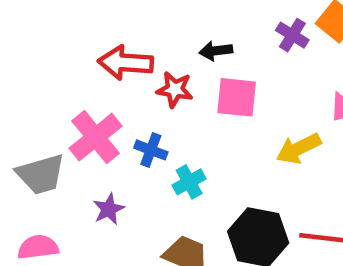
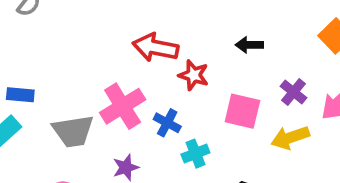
purple cross: (292, 35) -> (293, 92), moved
black arrow: (216, 51) -> (249, 45), moved
pink square: (237, 97) -> (242, 111), moved

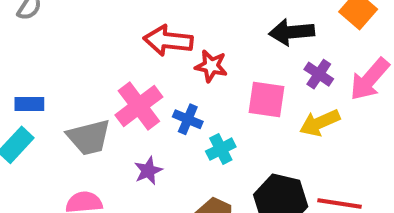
black arrow: (249, 45) -> (292, 32), moved, size x1.5

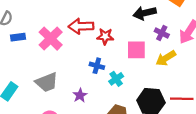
blue rectangle: (29, 104) -> (18, 37), moved
pink cross: (139, 106) -> (51, 39), moved

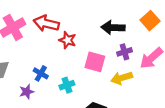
purple cross: (162, 33) -> (125, 52), turned 32
blue cross: (97, 66) -> (41, 73), moved

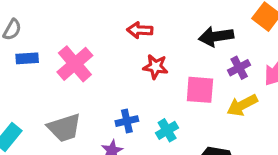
red arrow: (46, 23) -> (140, 30), moved, size x0.7
blue cross: (41, 73) -> (127, 121), turned -32

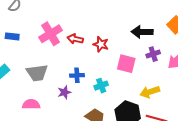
red arrow: (140, 30) -> (75, 39), moved
blue rectangle: (27, 58) -> (12, 36), moved
yellow arrow: (242, 105) -> (150, 92), moved

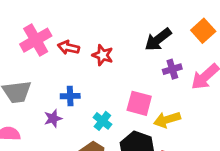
black arrow: (142, 32) -> (158, 39), turned -40
pink square: (126, 64) -> (139, 103), moved
cyan cross: (101, 86) -> (102, 121), moved, turned -32

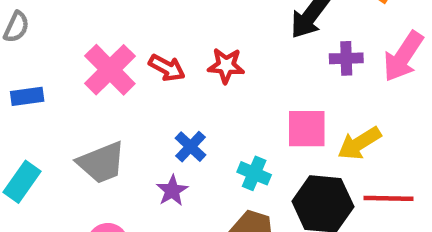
red arrow: (69, 48) -> (167, 68), turned -150
purple cross: (172, 69) -> (346, 58), turned 30
blue cross: (70, 96) -> (190, 147), turned -30

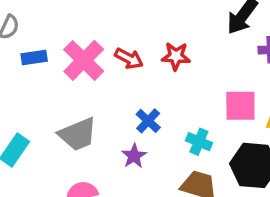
blue rectangle: (27, 96) -> (34, 58), moved

